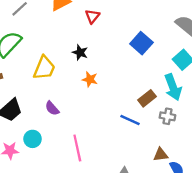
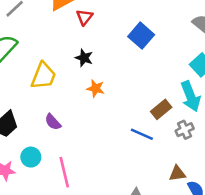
red triangle: (92, 16) -> (84, 17), moved
blue square: (141, 43) -> (141, 36), moved
gray cross: (167, 116) -> (185, 130), turned -35
pink line: (77, 148) -> (64, 172), moved

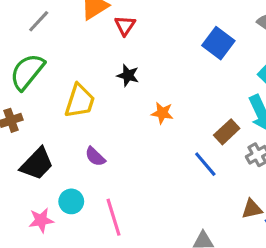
blue square: (141, 36) -> (218, 43), moved
orange star: (96, 88) -> (162, 113), moved
blue line: (142, 134) -> (205, 164), turned 30

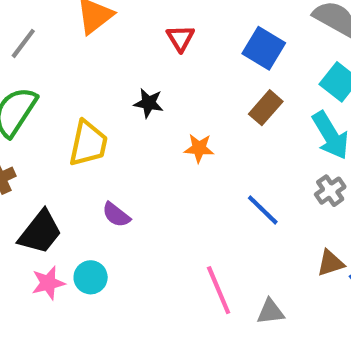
red triangle: (125, 26) -> (180, 38), moved
brown rectangle: (227, 132) -> (266, 108), moved
pink line: (113, 217) -> (219, 290), moved
pink star: (41, 220) -> (48, 283), moved

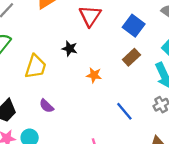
red triangle: (180, 38) -> (90, 16), size x1.5

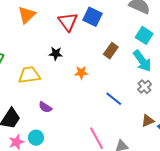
blue square: (134, 26) -> (92, 17), moved
yellow trapezoid: (36, 67) -> (29, 75), turned -105

